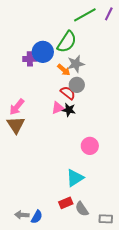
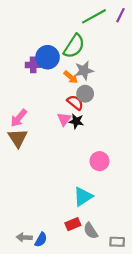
pink triangle: (58, 108) -> (64, 119), turned -32

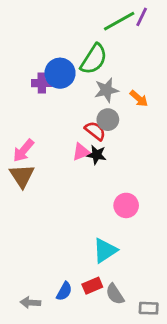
purple line: (120, 15) -> (142, 17), moved
orange arrow: (71, 77) -> (139, 98), moved
pink triangle: (64, 119) -> (81, 152), turned 32
blue semicircle: (41, 240) -> (64, 291), moved

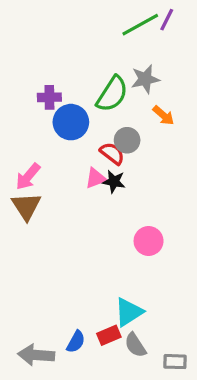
green semicircle: (94, 59) -> (112, 94), moved
blue circle: (60, 73) -> (71, 122), moved
gray star: (106, 90) -> (145, 79), moved
cyan triangle: (105, 250) -> (129, 312), moved
gray arrow: (30, 303) -> (36, 355), size x1.5

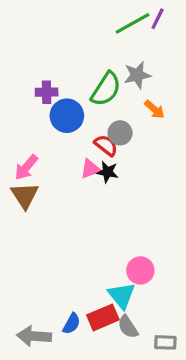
pink circle: (149, 241) -> (140, 270), moved
cyan triangle: (129, 312) -> (122, 296), turned -36
red rectangle: (109, 335) -> (103, 317), size x1.4

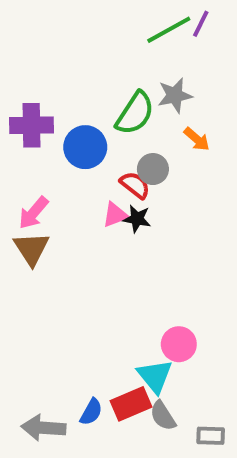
purple cross: (47, 92) -> (31, 125), moved, size x1.5

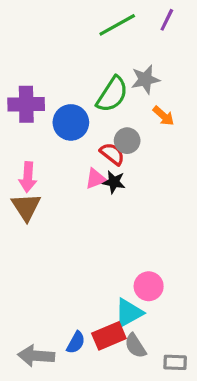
green line: (169, 30) -> (117, 25), moved
pink arrow: (33, 213) -> (28, 177), turned -36
cyan triangle: (155, 376) -> (129, 313), turned 40

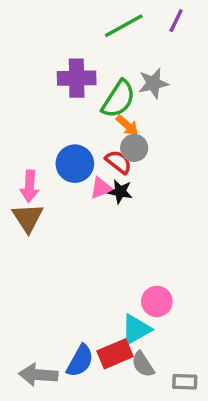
purple cross: (26, 104) -> (77, 78), moved
orange arrow: (164, 116) -> (127, 125), moved
blue circle: (71, 122) -> (75, 164), moved
blue semicircle: (76, 343) -> (80, 361), size x1.4

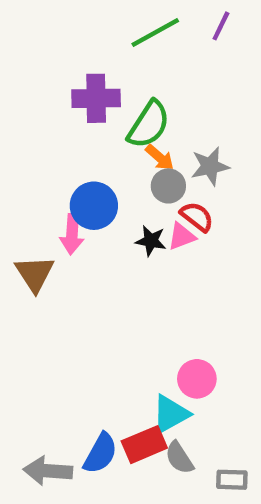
gray star: (153, 83) -> (210, 166), moved
red semicircle: (118, 162) -> (197, 217), moved
pink arrow: (29, 186) -> (72, 234), moved
pink triangle: (101, 188) -> (182, 236), moved

